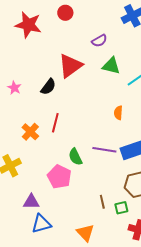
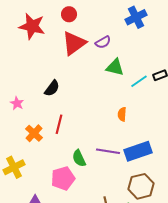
red triangle: (70, 66) -> (74, 43), moved
pink star: (14, 88) -> (17, 103), moved
pink pentagon: (59, 177) -> (63, 178), turned 30

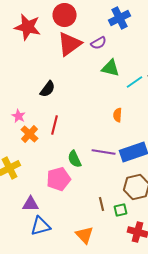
red circle: (69, 14) -> (65, 15), size x1.5
blue cross: (136, 17) -> (120, 18), moved
pink star: (17, 103) -> (19, 116), moved

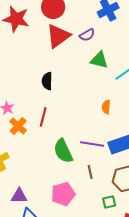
black semicircle: (48, 89) -> (47, 81), moved, turned 144
green semicircle: (75, 159) -> (63, 151), size x1.4
pink pentagon: (59, 179) -> (63, 194), moved
brown line: (102, 204) -> (90, 172), moved

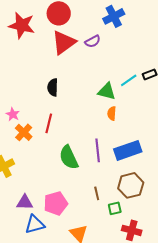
green triangle: (99, 60) -> (107, 91), moved
purple line: (92, 144) -> (98, 150), turned 75
brown line: (90, 172) -> (97, 193), moved
pink pentagon: (63, 194) -> (56, 203), moved

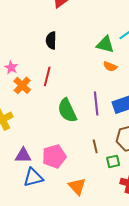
orange semicircle: (112, 113) -> (110, 66), turned -72

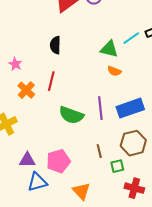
pink star: (11, 67) -> (15, 64), moved
green semicircle: (67, 110) -> (71, 115), turned -45

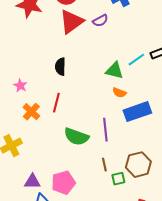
blue rectangle: (130, 108) -> (137, 112), moved
brown line: (99, 151) -> (104, 165), moved
green square: (117, 166) -> (118, 179), moved

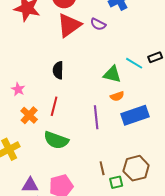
purple semicircle: (100, 21) -> (98, 24), turned 56
cyan line: (136, 60) -> (134, 63), turned 66
orange semicircle: (119, 93) -> (117, 96), turned -40
purple line: (105, 130) -> (96, 117), moved
green semicircle: (76, 137) -> (56, 140), moved

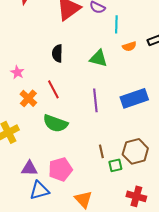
cyan line: (134, 63) -> (116, 24), moved, turned 60
green triangle: (112, 74) -> (98, 58), moved
orange semicircle: (117, 96) -> (129, 46), moved
red line: (54, 106) -> (53, 89), turned -42

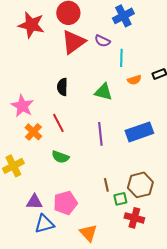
pink star: (17, 72) -> (22, 106), size x1.6
green semicircle: (55, 123) -> (60, 157), size x0.7
red cross: (136, 196) -> (134, 218), moved

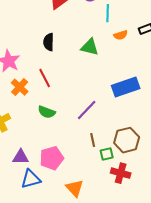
purple line: (100, 134) -> (87, 110), moved, turned 50

